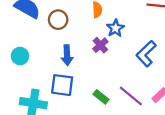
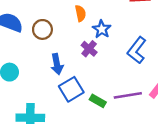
blue square: (62, 85) -> (71, 89), moved, turned -30
purple line: (131, 96) -> (128, 95), turned -40

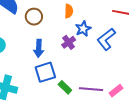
blue L-shape: (137, 50) -> (106, 39), moved

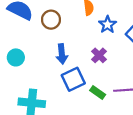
purple cross: (69, 42) -> (99, 55), moved

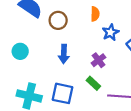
blue square: (73, 79) -> (63, 93), moved, turned 30
green rectangle: (98, 93) -> (93, 83), moved

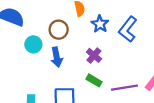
brown circle: (58, 20) -> (59, 30), moved
cyan circle: (20, 51) -> (33, 44), moved

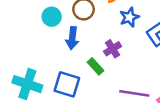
green rectangle: (94, 80) -> (95, 66), moved

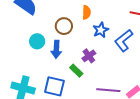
cyan circle: (52, 17) -> (37, 41), moved

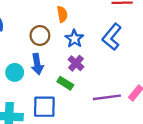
blue star: (101, 30) -> (74, 39), moved
cyan circle: (37, 41) -> (15, 72), moved

